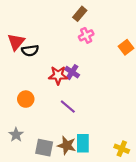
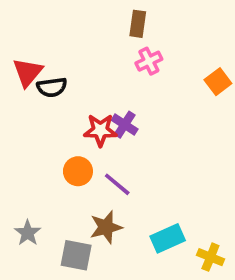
brown rectangle: (80, 14) -> (138, 24), turned -32
orange circle: (26, 99) -> (78, 171), moved
cyan rectangle: (83, 143) -> (168, 238), moved, turned 66
brown star: (67, 145) -> (106, 227), moved, turned -30

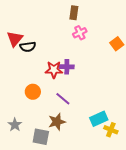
purple cross: (125, 125) -> (67, 67), turned -32
orange circle: (78, 171) -> (33, 92), moved
cyan rectangle: (168, 238) -> (99, 119), moved
yellow cross: (210, 257) -> (111, 130), moved

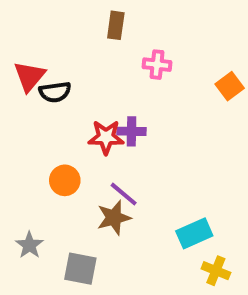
brown rectangle: (74, 13) -> (116, 25), moved
pink cross: (80, 33) -> (157, 65), turned 32
brown star: (57, 122) -> (114, 218), moved
yellow cross: (111, 130) -> (216, 271), moved

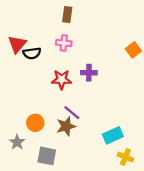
pink cross: (157, 65) -> (64, 43), moved
purple cross: (131, 131) -> (89, 73), moved
orange circle: (65, 180) -> (35, 123), moved

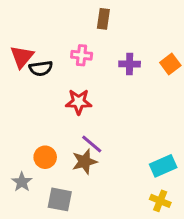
brown rectangle: (67, 15) -> (103, 19), moved
purple cross: (89, 73) -> (130, 64), moved
cyan rectangle: (113, 135) -> (163, 166), moved

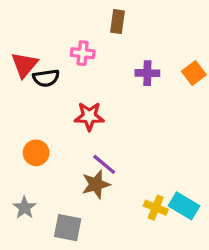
pink cross: (82, 55) -> (83, 53), moved
orange circle: (45, 157) -> (36, 153), moved
cyan rectangle: (163, 166) -> (184, 206), moved, turned 55
yellow cross: (160, 201) -> (156, 208), moved

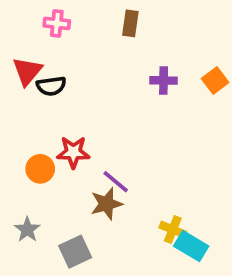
pink cross: (83, 53) -> (57, 23), moved
red star: (89, 116) -> (73, 152), moved
cyan rectangle: (184, 206) -> (191, 246), moved
gray square: (68, 228) -> (75, 252), turned -36

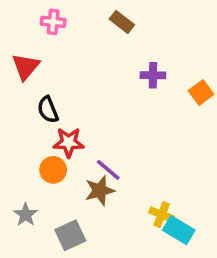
brown rectangle: (130, 23) -> (122, 22), turned -60
orange square: (215, 80) -> (201, 92), moved
black semicircle: (51, 86) -> (48, 110), moved, turned 76
orange circle: (40, 169) -> (53, 170), moved

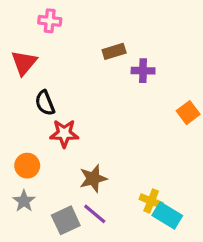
brown rectangle: (122, 22) -> (114, 51), moved, turned -55
orange square: (201, 92) -> (188, 113), moved
orange circle: (53, 170) -> (27, 166), moved
purple line: (108, 170) -> (95, 214), moved

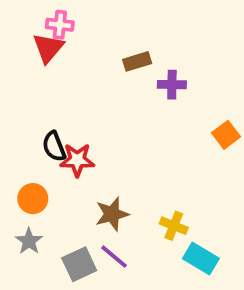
red triangle: (24, 63) -> (48, 48), moved
black semicircle: (45, 103) -> (54, 146), moved
yellow cross: (151, 201) -> (174, 226), moved

